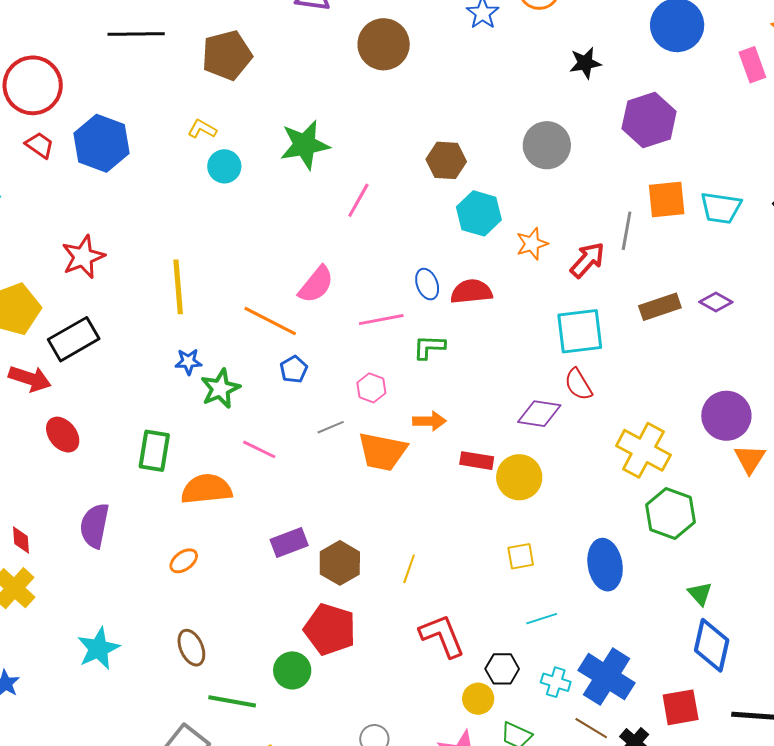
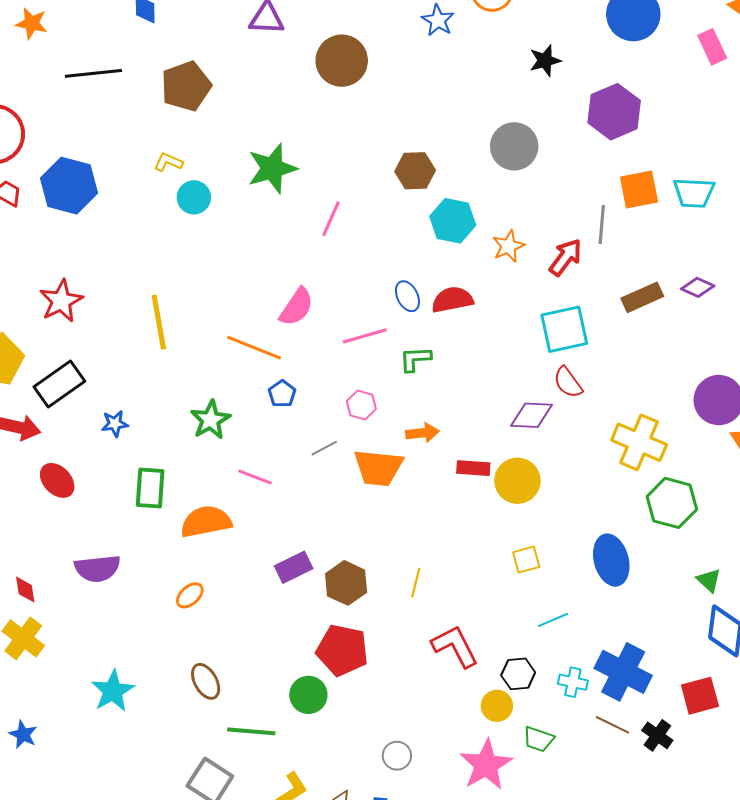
blue star: (188, 362) -> (115, 424), moved
purple semicircle: (95, 526) -> (97, 568), turned -102

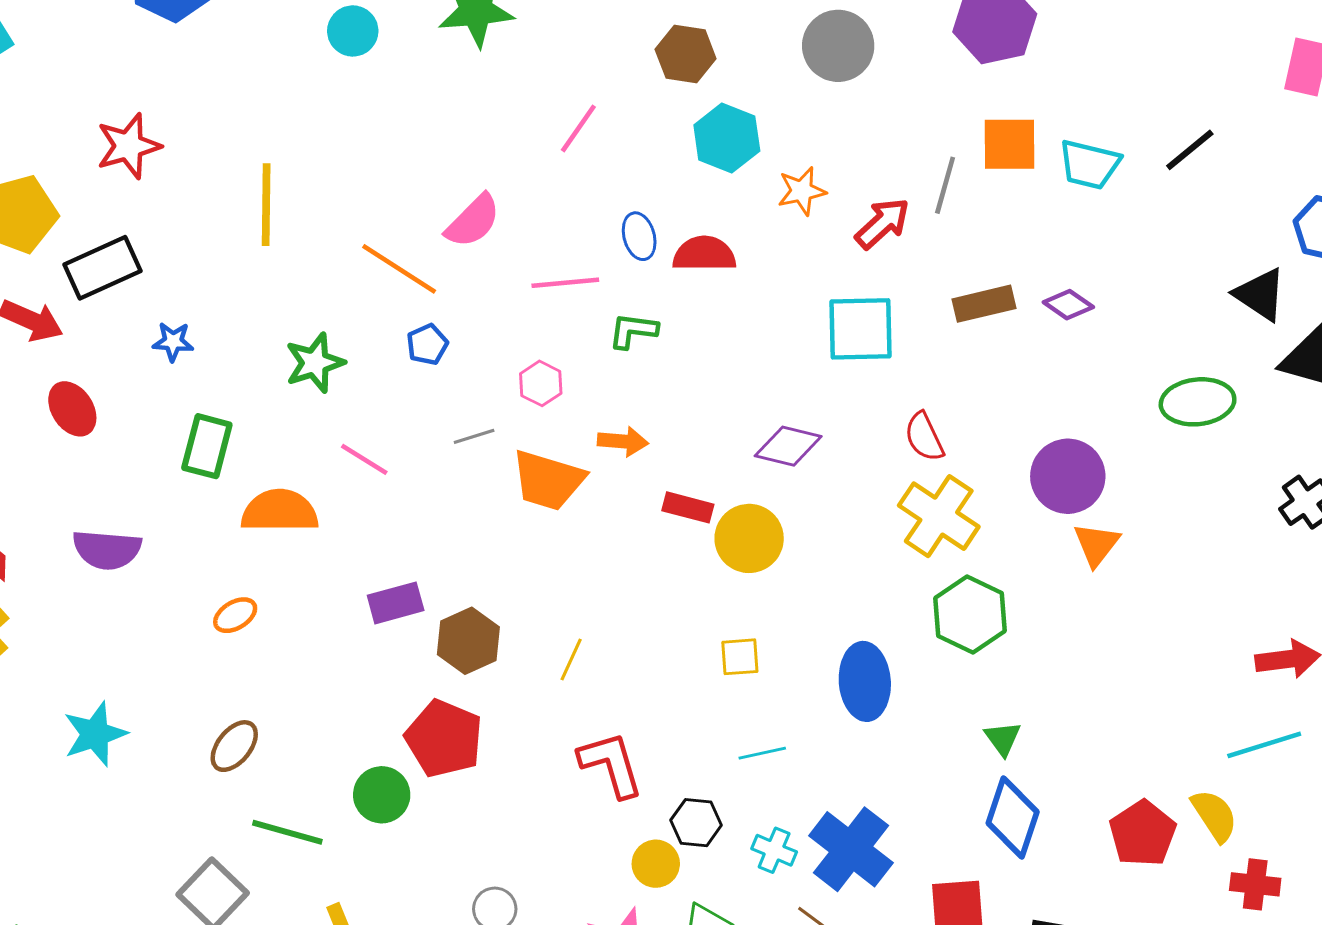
pink line: (331, 219) -> (578, 128), moved
red semicircle: (568, 382) -> (924, 437), moved
brown ellipse: (206, 681) -> (234, 746), turned 57

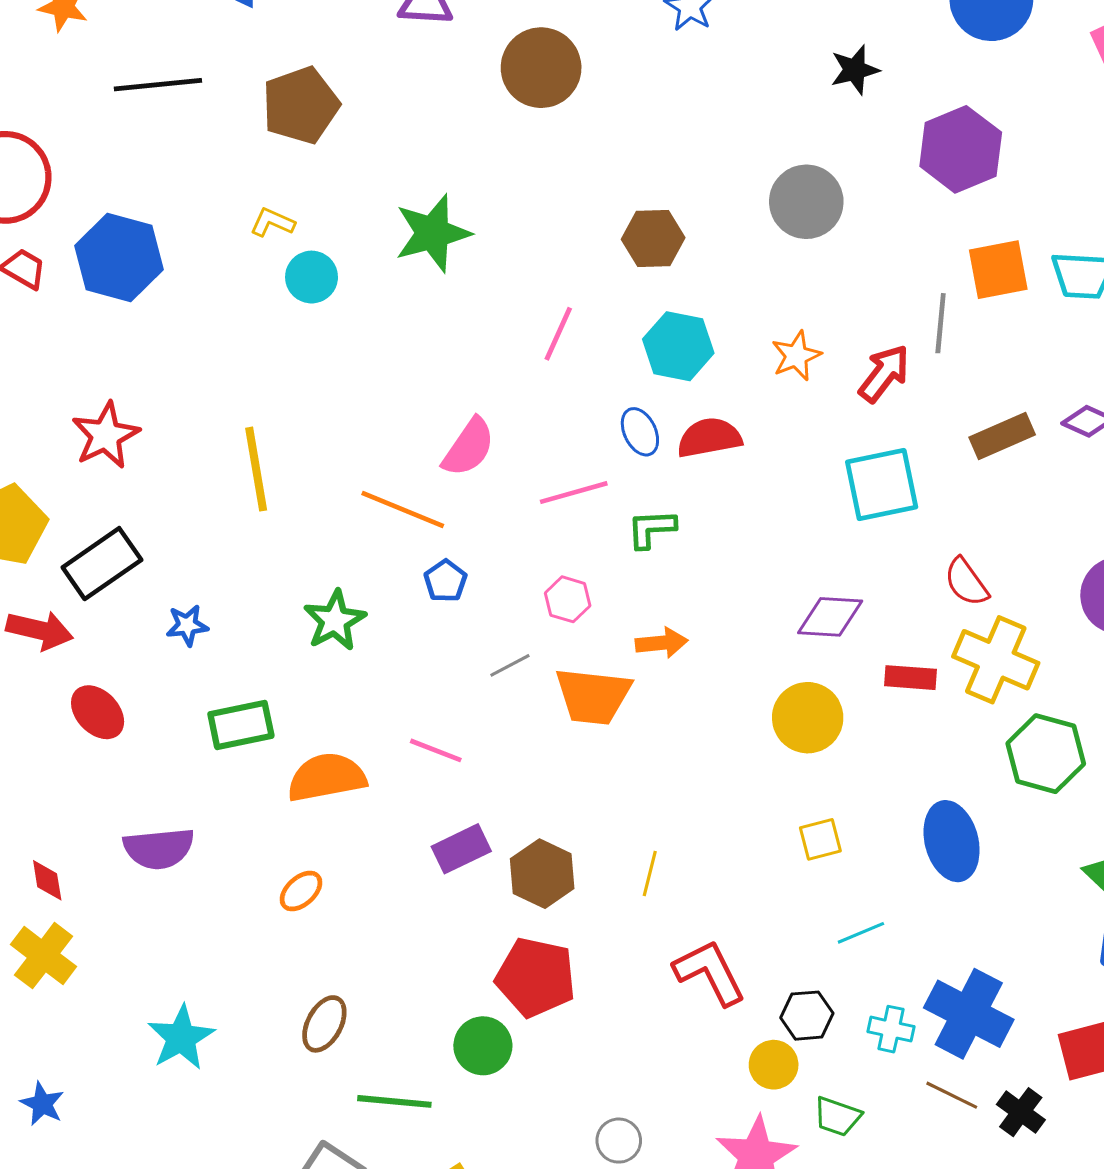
cyan hexagon: (727, 138) -> (678, 346), moved
green rectangle: (207, 446) -> (241, 725), turned 74
pink line: (364, 459) -> (436, 750), moved
red rectangle: (688, 507) -> (910, 678), moved

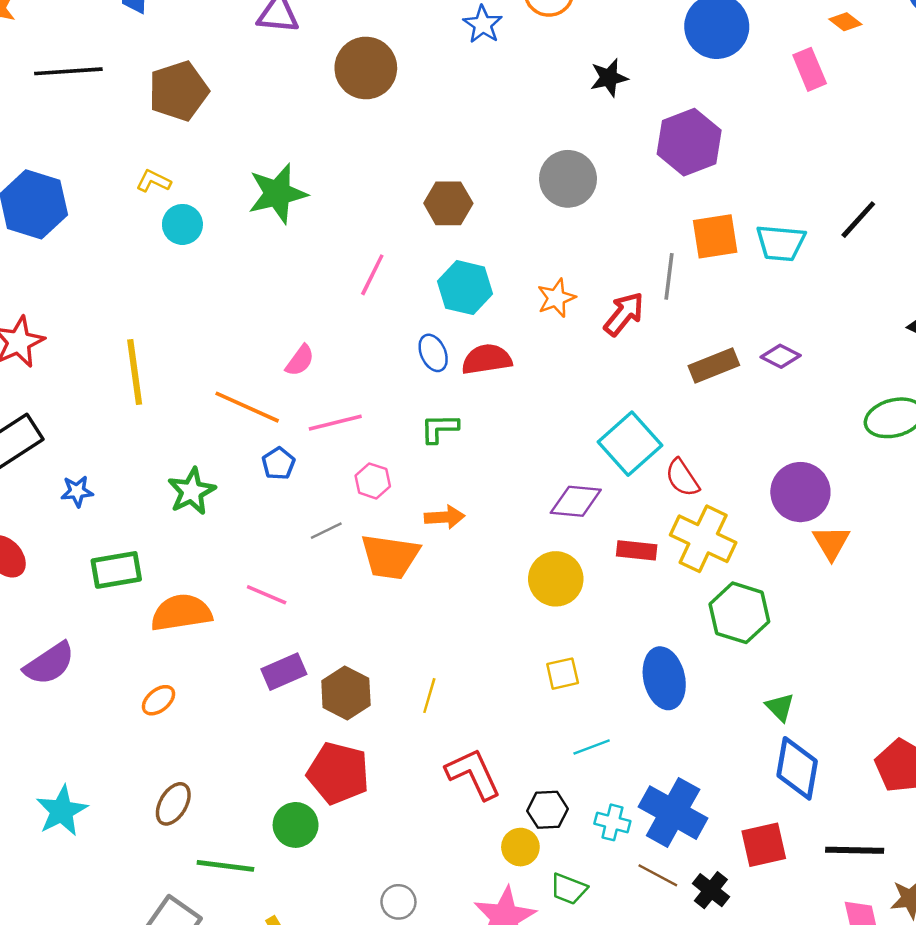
pink semicircle: (469, 447) -> (300, 360), size x0.7
cyan square: (882, 484) -> (630, 444), moved, turned -32
pink line: (574, 493) -> (335, 423), moved
purple semicircle: (159, 848) -> (49, 664), turned -30

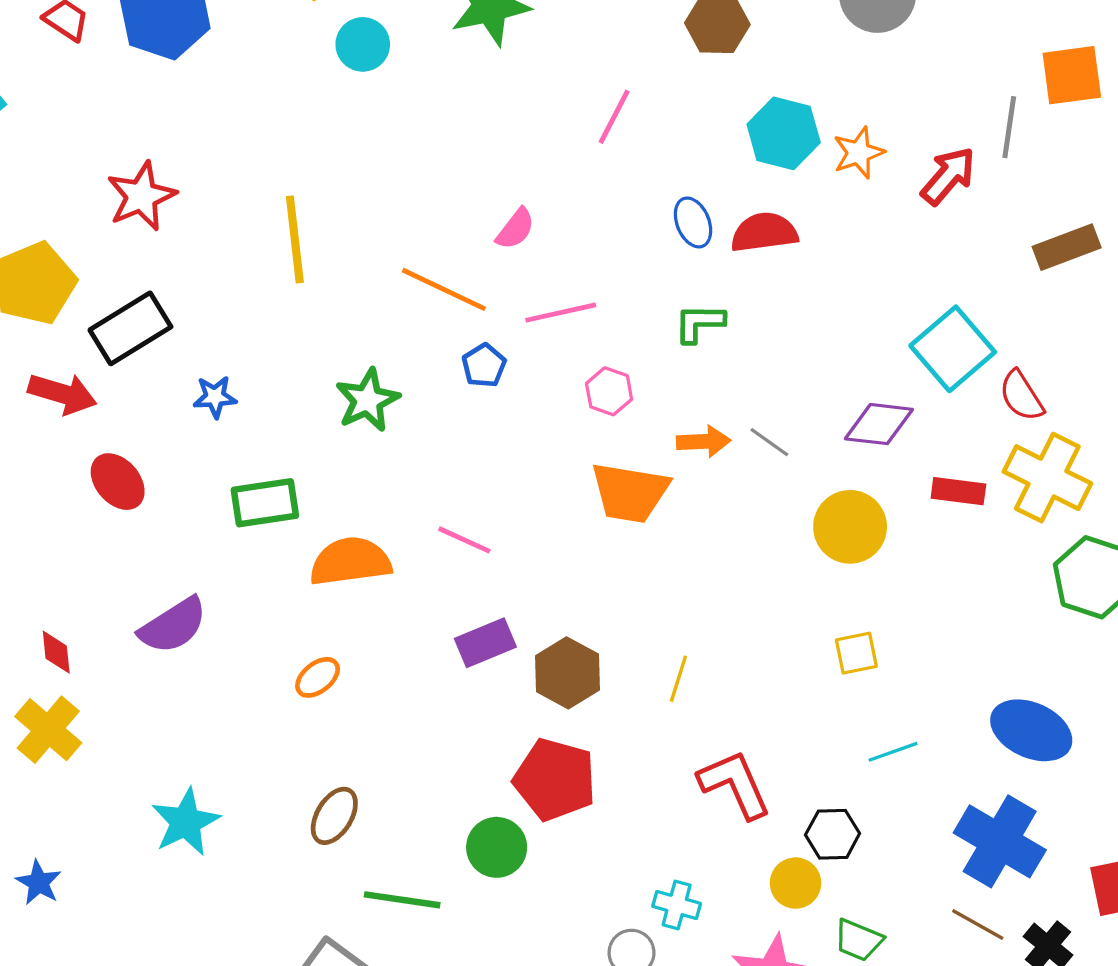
cyan hexagon: (465, 288) -> (784, 133), moved
gray line: (326, 531) -> (769, 442), moved, turned 60
blue ellipse: (664, 678) -> (1031, 730), moved, turned -54
cyan cross: (612, 822) -> (677, 905), moved

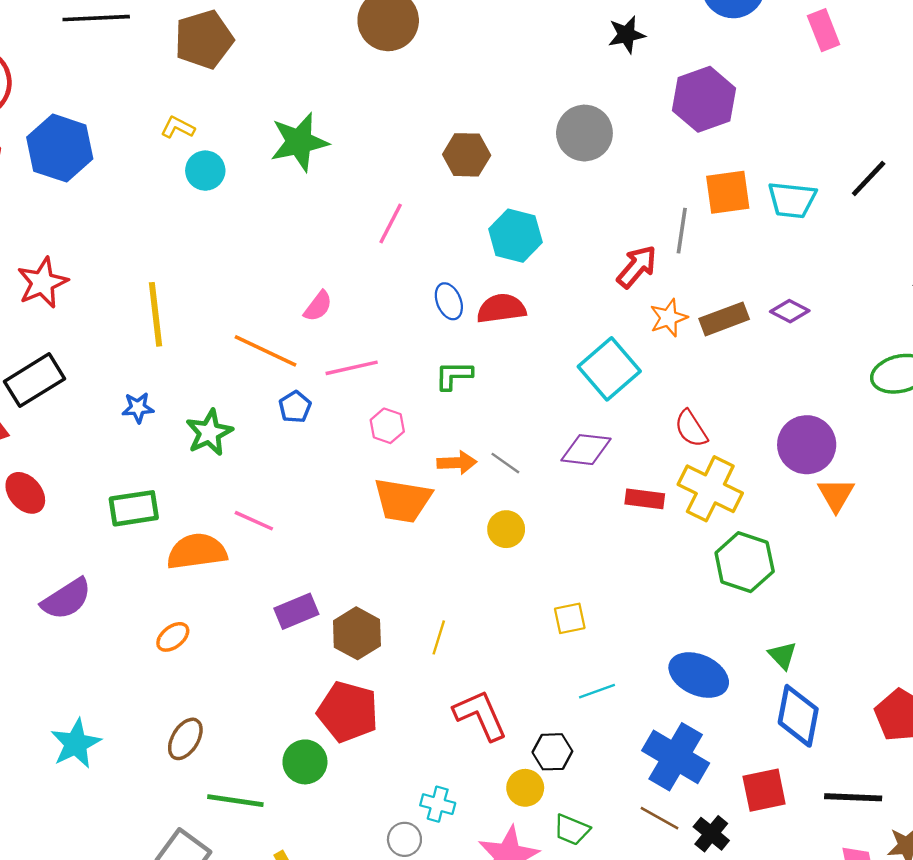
orange star: (859, 153) -> (668, 318), moved
cyan square: (953, 349) -> (609, 369), moved
blue star: (215, 397) -> (138, 408), moved
yellow circle: (850, 527) -> (506, 529), moved, size x0.7
pink line: (464, 540) -> (254, 521), moved

